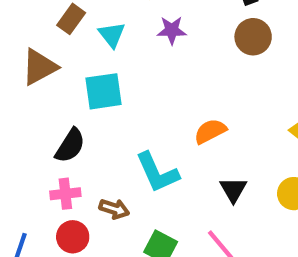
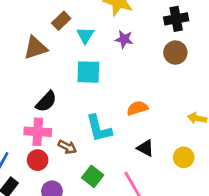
cyan square: (104, 91) -> (88, 72), moved
black triangle: (233, 190) -> (145, 148), turned -42
pink cross: (65, 194) -> (38, 132), size x1.4

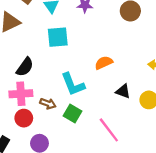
black triangle: (145, 148) -> (123, 91), moved
green square: (93, 176) -> (72, 113), moved

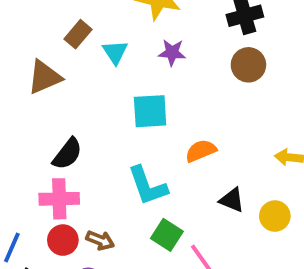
cyan square: (58, 37) -> (150, 111), moved
brown arrow: (48, 104) -> (100, 240), moved
green square: (72, 113) -> (167, 235), moved

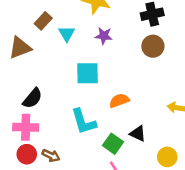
yellow circle: (275, 216) -> (167, 157), moved
green square: (167, 235) -> (113, 144), moved

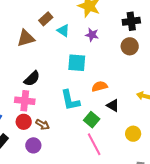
cyan triangle: (67, 34) -> (63, 31), turned -32
black triangle: (138, 134) -> (113, 105), moved

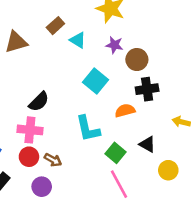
black cross: (131, 21) -> (147, 89), moved
brown triangle: (26, 38) -> (16, 42), moved
brown circle: (130, 46) -> (137, 60), moved
cyan square: (77, 63) -> (96, 81), turned 36
black triangle: (113, 105) -> (147, 144), moved

